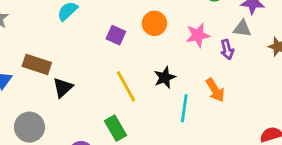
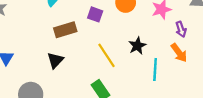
purple arrow: (227, 50) -> (181, 29), moved
brown rectangle: (37, 64) -> (65, 30), moved, turned -30

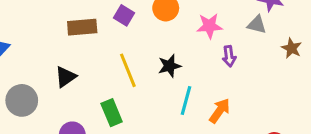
orange arrow: (179, 53) -> (220, 111), moved, turned -120
black triangle: (55, 60) -> (66, 77), moved

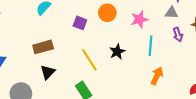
brown rectangle: (82, 27) -> (43, 47), moved
purple arrow: (229, 56) -> (178, 35), moved
cyan line: (186, 101) -> (150, 46), moved

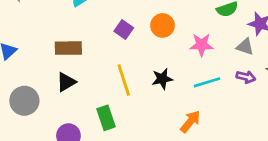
purple arrow: (178, 35) -> (246, 77), turned -72
cyan line: (150, 46) -> (207, 82), turned 54
orange arrow: (157, 76) -> (190, 122), moved

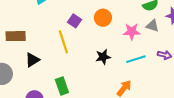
gray triangle: (245, 47) -> (152, 26), moved
brown rectangle: (68, 48) -> (16, 36), moved
yellow line: (124, 80) -> (63, 42), moved

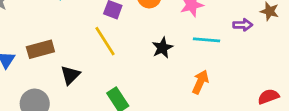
cyan line: (136, 59) -> (206, 40), turned 36

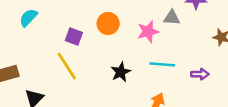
purple arrow: (243, 25) -> (200, 74), moved

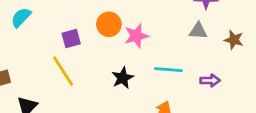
gray triangle: (172, 18) -> (198, 31), moved
pink star: (148, 32) -> (136, 36), moved
purple square: (74, 37) -> (71, 38), turned -36

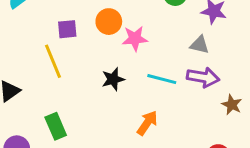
brown star: (234, 40) -> (232, 105), moved
purple arrow: (210, 80) -> (203, 77), moved, size x1.5

